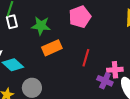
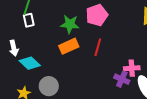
green star: (41, 26) -> (70, 24), moved
red line: (86, 58) -> (98, 47), moved

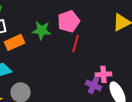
orange rectangle: (69, 46) -> (15, 42), moved
red line: (98, 47) -> (76, 43), moved

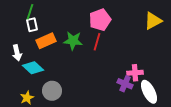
green star: (42, 30) -> (73, 41), moved
red line: (76, 43) -> (97, 42), moved

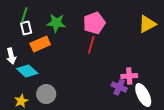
green star: (73, 41) -> (56, 23), moved

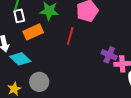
red line: (91, 45) -> (70, 36), moved
purple cross: (119, 87) -> (109, 55), moved

